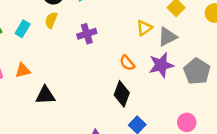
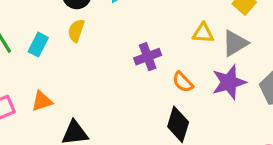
yellow triangle: (144, 28) -> (203, 33), turned 42
purple cross: (87, 34) -> (148, 57), moved

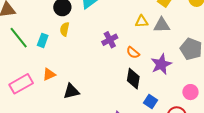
gray triangle: (235, 43) -> (162, 25), turned 36
purple star: (229, 82) -> (161, 64), moved

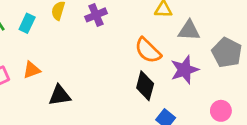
gray triangle: (162, 25) -> (189, 30), moved
purple cross: (110, 40) -> (96, 15), moved
orange semicircle: (133, 53) -> (148, 50), size x1.5

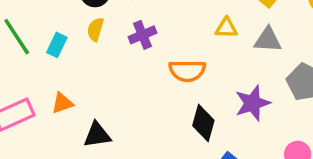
gray triangle: (189, 30) -> (268, 40), moved
orange semicircle: (148, 50) -> (187, 71), moved, turned -44

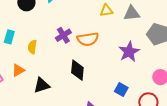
yellow semicircle: (95, 29) -> (32, 47), moved
purple cross: (142, 35) -> (63, 35), moved
black diamond: (203, 123) -> (77, 70), moved

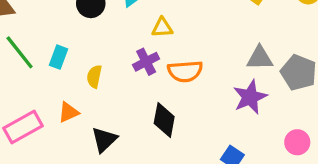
yellow triangle: (106, 10) -> (162, 28), moved
gray triangle: (132, 13) -> (260, 58), moved
black triangle: (42, 85) -> (104, 140), turned -30

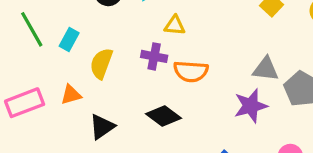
purple cross: (146, 62) -> (154, 56), turned 30
yellow semicircle: (94, 76) -> (101, 63), size x1.4
black diamond: (164, 120) -> (163, 116), turned -72

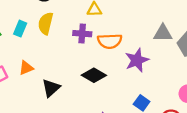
yellow semicircle: (101, 63) -> (46, 23), moved
purple star: (251, 106) -> (137, 60), moved

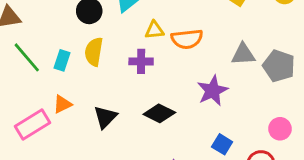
orange semicircle: (110, 41) -> (187, 39), moved
orange triangle: (26, 68) -> (62, 104), moved
black triangle: (51, 88) -> (105, 117), moved

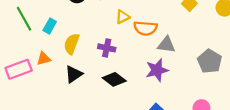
yellow triangle: (154, 30) -> (123, 17), turned -32
yellow semicircle: (94, 52) -> (72, 44), moved
gray triangle: (243, 54) -> (166, 45), moved
purple cross: (141, 61) -> (107, 48), moved

